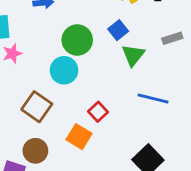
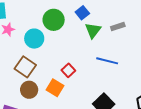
gray rectangle: (172, 38) -> (118, 26), moved
cyan circle: (64, 70) -> (34, 39), moved
brown circle: (35, 151) -> (29, 90), moved

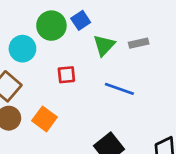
blue square: (82, 13) -> (81, 20), moved
red square: (68, 70) -> (66, 75), moved, turned 32

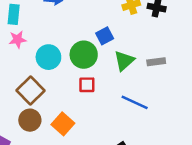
green circle: (51, 26) -> (84, 55), moved

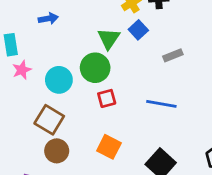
blue square: (105, 36) -> (138, 30), moved
green triangle: (124, 61) -> (109, 39), moved
orange square: (63, 124) -> (109, 147), moved

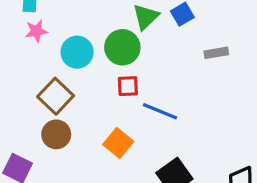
blue line: (161, 104) -> (160, 111), moved

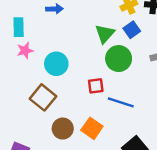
green circle: (122, 47) -> (119, 59), moved
brown circle: (56, 134) -> (63, 129), moved

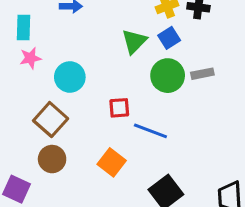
green circle: (119, 59) -> (168, 76), moved
brown circle: (63, 129) -> (52, 159), moved

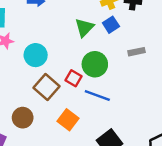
green circle: (168, 76) -> (95, 64), moved
red square: (119, 108) -> (73, 78), turned 35
brown square: (51, 120) -> (46, 87), moved

